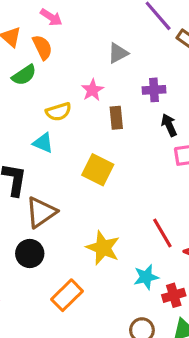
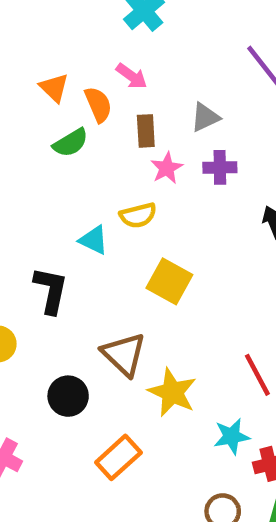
pink arrow: (51, 17) -> (132, 76), moved
purple cross: (154, 90) -> (220, 167), moved
yellow semicircle: (58, 112) -> (138, 215), moved
brown rectangle: (116, 118) -> (146, 131), moved
brown triangle: (41, 212) -> (124, 354), moved, turned -44

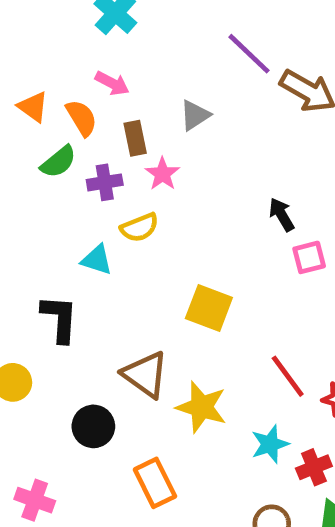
purple cross: (220, 167) -> (105, 182), moved
yellow square: (169, 281) -> (209, 308), moved
orange rectangle: (118, 457) -> (155, 483), turned -66

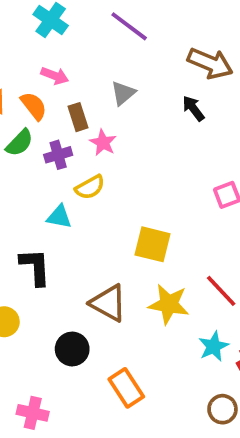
purple line: (249, 54) -> (129, 26), moved
black arrow: (282, 215) -> (193, 108), moved
yellow star: (202, 407) -> (169, 304), moved

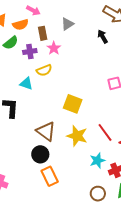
orange semicircle: (34, 106) -> (20, 25), turned 105
black circle: (72, 349) -> (40, 154), moved

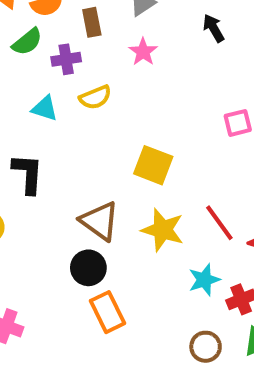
pink star: (54, 48) -> (143, 52), moved
cyan triangle: (26, 84) -> (45, 108), moved

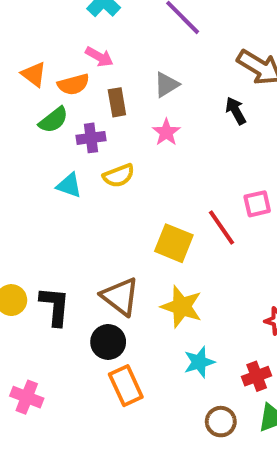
black L-shape: (28, 174) -> (55, 306), moved
red line: (219, 223) -> (221, 228), moved
cyan star: (204, 280) -> (199, 362), moved

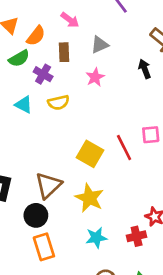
pink arrow: (99, 57) -> (70, 20), moved
orange semicircle: (73, 84) -> (36, 36), turned -45
purple cross: (91, 138) -> (43, 74), turned 30
brown triangle: (120, 296) -> (48, 185), turned 32
red cross: (257, 376) -> (137, 236), moved

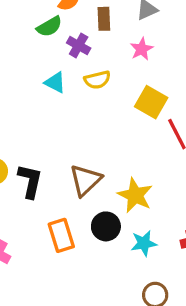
yellow square: (90, 154) -> (151, 102), moved
black circle: (36, 215) -> (106, 226), moved
orange rectangle: (44, 247) -> (61, 235), moved

